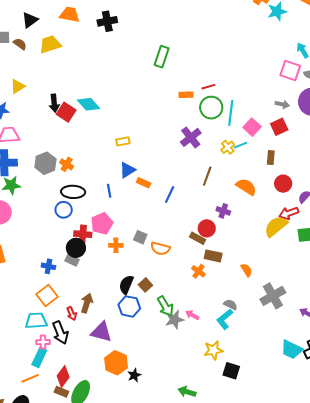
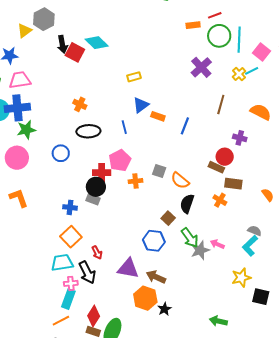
gray hexagon: (45, 163) -> (44, 19), moved
blue circle: (64, 210) -> (61, 153), moved
orange semicircle: (160, 249) -> (180, 181), turned 30
black semicircle: (126, 285) -> (187, 204), moved
brown arrow: (87, 303) -> (156, 277), moved, turned -78

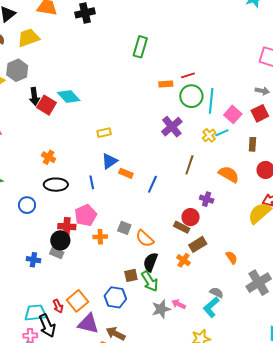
brown rectangle: (233, 184) -> (198, 244), turned -42
brown square: (168, 218) -> (131, 275), turned 32
orange square: (71, 237) -> (78, 301), moved
green arrow: (190, 238) -> (150, 281), moved
cyan trapezoid: (62, 263) -> (36, 313), moved

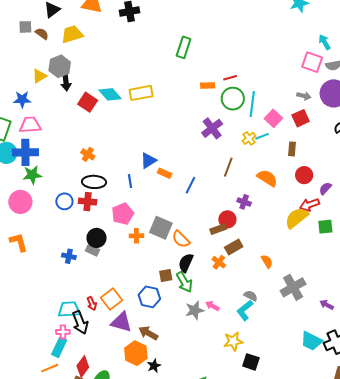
black arrow: (34, 96) -> (66, 82), moved
yellow rectangle: (104, 133) -> (141, 93), moved, size x1.6
red cross: (67, 227) -> (88, 202), moved
brown rectangle: (182, 227) -> (218, 229), turned -49
gray square: (124, 228) -> (161, 228), size x1.6

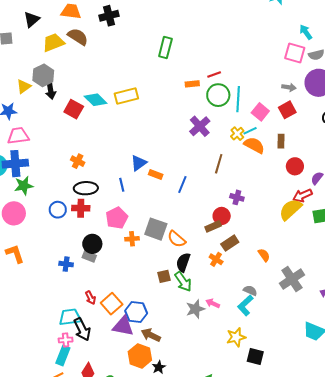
brown semicircle: (42, 34) -> (78, 37), moved, size x1.5
orange semicircle: (267, 178) -> (254, 145), moved
blue hexagon: (149, 297) -> (136, 312), moved
red arrow: (92, 304) -> (90, 298), moved

